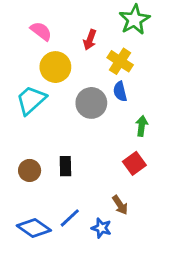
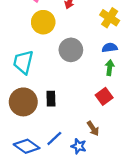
yellow cross: (120, 61) -> (110, 18), moved
blue semicircle: (120, 91) -> (110, 48), moved, turned 96
cyan trapezoid: (31, 100) -> (23, 62), moved, turned -35
brown circle: (30, 170) -> (23, 102), size x1.6

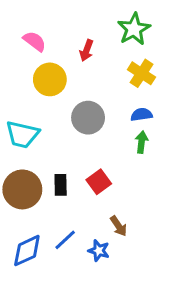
cyan trapezoid: (23, 62) -> (22, 134), turned -90
red square: (104, 96) -> (99, 182), moved
blue diamond: (27, 146) -> (27, 251), turned -60

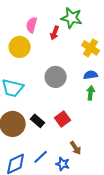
green star: (134, 29) -> (72, 18), moved, turned -30
pink semicircle: (35, 41) -> (32, 25), moved, turned -112
yellow circle: (50, 79) -> (20, 47), moved
black rectangle: (61, 185) -> (38, 121), turned -48

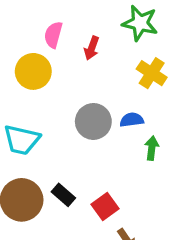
green star: (72, 18) -> (140, 23), moved
blue semicircle: (91, 75) -> (132, 120), moved
red square: (63, 119) -> (105, 207), moved

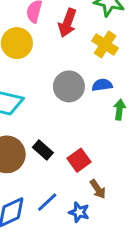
red arrow: (92, 48) -> (67, 23), size x1.4
yellow cross: (152, 73) -> (105, 45), moved

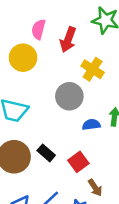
yellow cross: (105, 45) -> (93, 69), moved
blue semicircle: (102, 85) -> (91, 125), moved

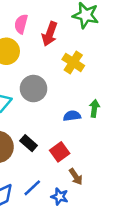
gray circle: (69, 96) -> (34, 89), moved

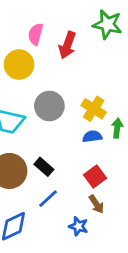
yellow cross: (73, 62) -> (94, 109), moved
red square: (60, 152) -> (95, 177), moved
blue line: (32, 188) -> (48, 199), moved

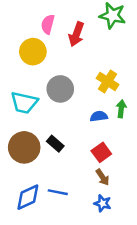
yellow cross: (94, 109) -> (108, 81), moved
blue line: (48, 199) -> (58, 192), moved, turned 54
blue star: (78, 226) -> (103, 203), moved

